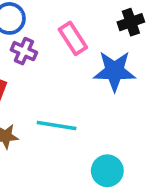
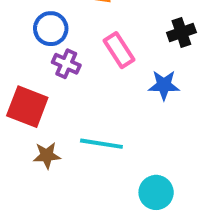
blue star: (115, 71) -> (164, 85), size x0.7

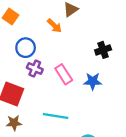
pink rectangle: (119, 50) -> (64, 74), moved
brown star: (47, 155) -> (14, 123), moved

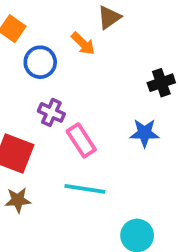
blue circle: (26, 48) -> (40, 62), moved
pink rectangle: (64, 74) -> (81, 140), moved

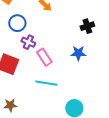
blue circle: (40, 62) -> (17, 23), moved
brown star: (18, 200) -> (10, 105), moved

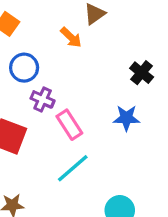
black cross: (87, 26) -> (142, 73), turned -32
cyan line: (46, 83) -> (73, 168), turned -50

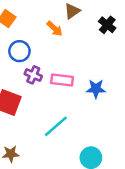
black cross: (142, 73) -> (107, 25), moved
pink rectangle: (69, 125) -> (62, 80), moved, turned -50

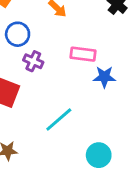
pink rectangle: (62, 80) -> (83, 54), moved

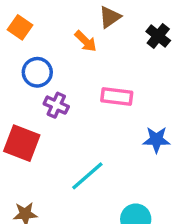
blue star: (104, 77) -> (156, 140), moved

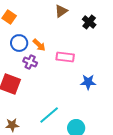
orange arrow: (86, 41) -> (39, 45), moved
cyan line: (87, 176) -> (49, 115), moved

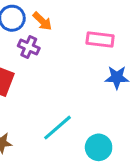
pink rectangle: (65, 57) -> (100, 39), moved

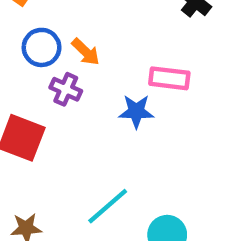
blue star: (117, 77) -> (136, 111), moved

